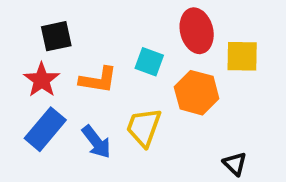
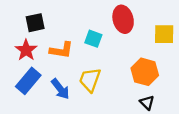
yellow square: (242, 56) -> (164, 34), moved
orange hexagon: (197, 93) -> (145, 72), moved

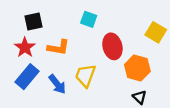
red ellipse: (123, 19) -> (112, 46), moved
yellow square: (164, 34) -> (156, 32), turned 30
cyan square: (93, 39) -> (89, 19), moved

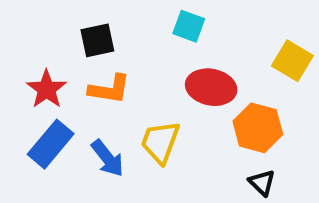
cyan square: (89, 19) -> (189, 26), moved
black square: (34, 21) -> (97, 40), moved
red ellipse: (112, 46) -> (211, 87), turned -65

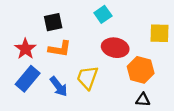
cyan square: (189, 26) -> (103, 14), turned 35
yellow square: (292, 61) -> (160, 33), turned -30
black triangle: (262, 183) -> (143, 100), turned -40

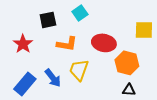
cyan square: (103, 14) -> (80, 13), moved
orange L-shape: (60, 49) -> (67, 44), moved
blue rectangle: (28, 79) -> (25, 84), moved

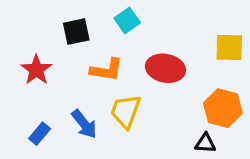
orange hexagon: (127, 63) -> (223, 108), moved
blue rectangle: (25, 84) -> (40, 134), size x0.6

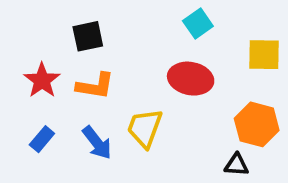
cyan square: (127, 20) -> (198, 23), moved
orange L-shape: (107, 70) -> (95, 86), moved
blue rectangle: (40, 134) -> (42, 139), moved

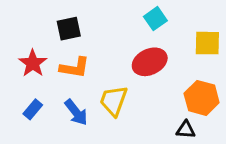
red ellipse: (191, 79) -> (150, 62), turned -36

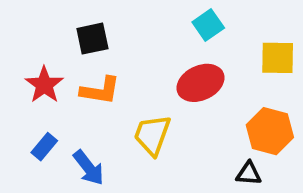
blue arrow: (76, 112) -> (89, 168), moved

